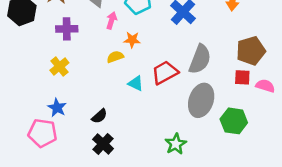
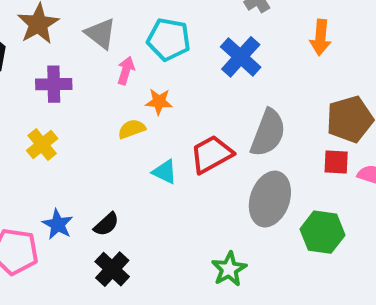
blue star: (57, 108) -> (58, 224), moved

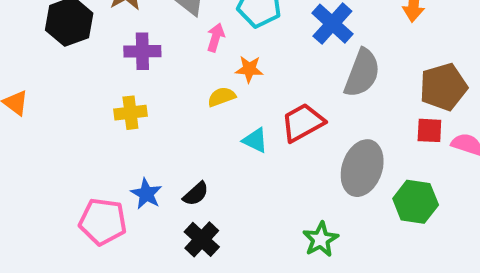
gray semicircle: (268, 133) -> (362, 73), moved
yellow cross: (42, 145) -> (130, 113), turned 32

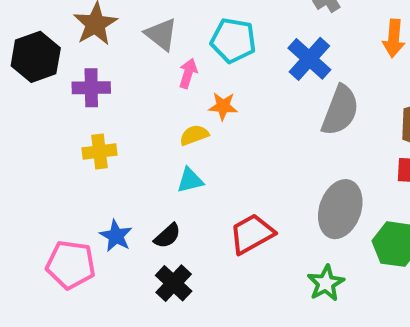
purple cross: (142, 51) -> (91, 88), moved
red trapezoid: (303, 123) -> (252, 234), moved
cyan triangle: (255, 140) -> (190, 180), moved, turned -40
green star: (321, 239) -> (326, 283), moved

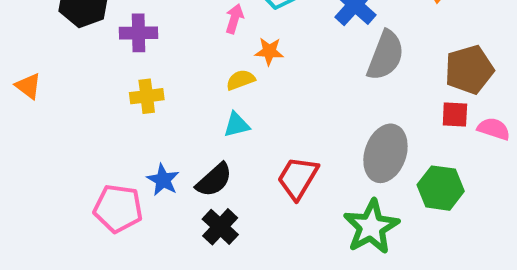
red trapezoid: (252, 234) -> (298, 178), turned -30
black semicircle: (167, 236) -> (214, 180), size x1.4
green star: (326, 283) -> (371, 227), size x1.5

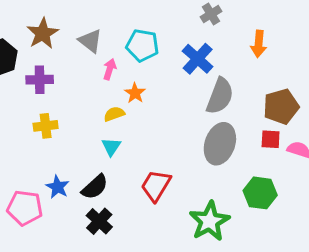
orange star: (269, 51) -> (135, 93), turned 30
cyan triangle: (236, 125) -> (111, 147), turned -42
gray ellipse: (385, 153) -> (220, 144), moved

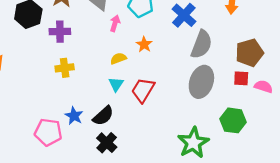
orange star: (135, 93) -> (144, 44), moved
red trapezoid: (156, 185) -> (143, 90), moved

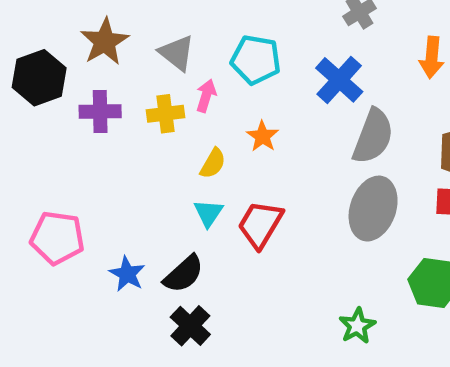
yellow semicircle: (118, 58) -> (213, 163), turned 140
yellow cross: (65, 68) -> (166, 114), moved
pink pentagon: (48, 132) -> (57, 238), moved
green star: (193, 143) -> (357, 326), size x0.6

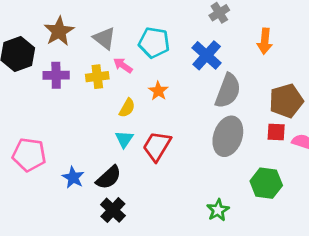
pink arrow: (206, 96) -> (123, 65), turned -72

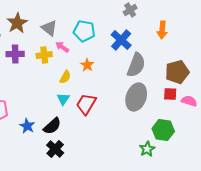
green star: (218, 210) -> (147, 149), moved

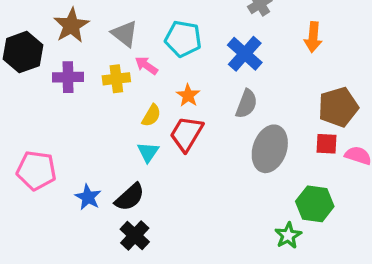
gray semicircle: (136, 65) -> (246, 104), moved, size x0.7
red trapezoid: (86, 104) -> (186, 134), moved

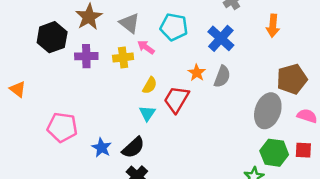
orange star: (188, 95) -> (197, 73), moved
red square: (326, 144) -> (303, 150), moved
gray ellipse: (270, 149) -> (268, 111), moved

